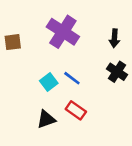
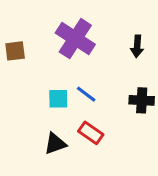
black cross: (117, 72) -> (142, 100), moved, turned -30
cyan square: (49, 82) -> (58, 99), turned 36

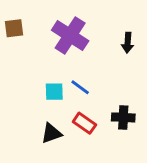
brown square: (15, 51) -> (14, 28), moved
black cross: (142, 100) -> (123, 117), moved

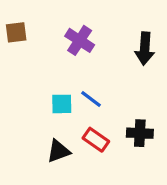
purple cross: (70, 35) -> (80, 40), size x0.7
black arrow: (128, 43) -> (145, 49), size x1.4

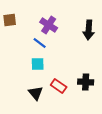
blue line: (91, 99) -> (40, 43), moved
black triangle: (58, 151) -> (36, 93), turned -49

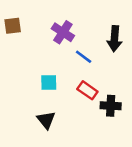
blue line: (40, 43) -> (84, 57), moved
red rectangle: (59, 86) -> (87, 90), moved

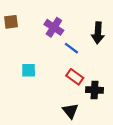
cyan square: (49, 83) -> (29, 70), moved
black triangle: (46, 120) -> (70, 111), moved

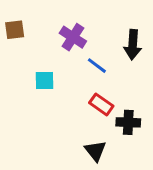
cyan square: (29, 70) -> (45, 81), moved

